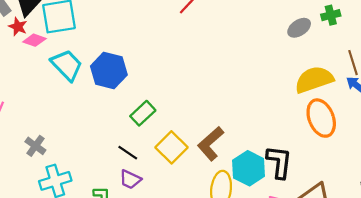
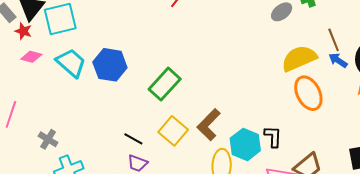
pink diamond: (34, 40) -> (31, 57), moved
green rectangle: (143, 113) -> (165, 84), moved, size x1.4
black L-shape: (279, 162) -> (273, 137), size x0.7

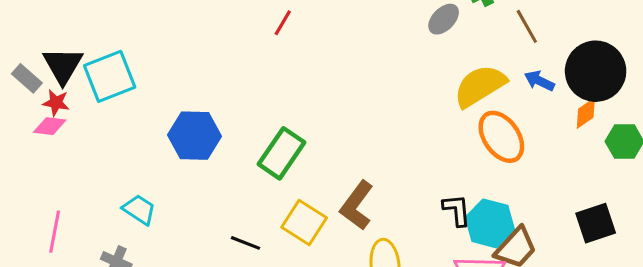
brown line: (334, 40) -> (527, 26), moved
pink diamond: (31, 57) -> (50, 126), moved
cyan trapezoid: (71, 63) -> (139, 210), moved, size x0.7
cyan hexagon: (245, 144) -> (490, 223), moved

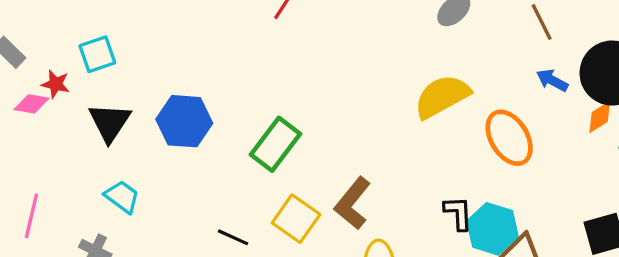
black triangle: (63, 65) -> (110, 122), moved
cyan square: (110, 76) -> (97, 54), size x0.7
yellow semicircle: (480, 86) -> (442, 96), moved
red star: (56, 103) -> (56, 84), moved

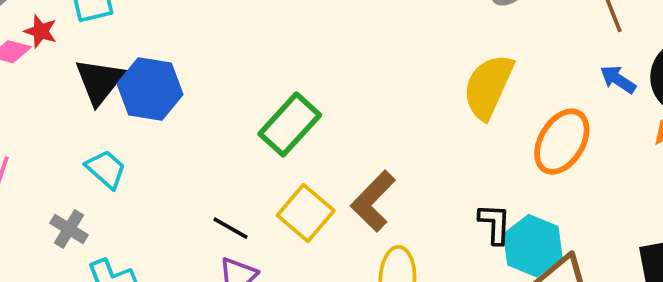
yellow semicircle: (442, 96) -> (488, 87), turned -42
blue hexagon: (184, 121) -> (150, 89), moved
orange ellipse: (509, 138) -> (562, 142), turned 58

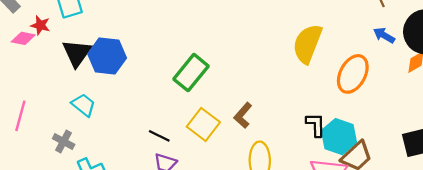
brown L-shape: (373, 201) -> (243, 115), size x0.7

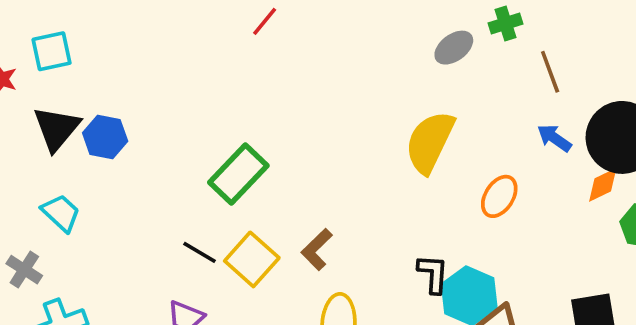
blue hexagon: (107, 56) -> (105, 137), size x0.7
orange ellipse: (353, 74) -> (499, 196), size x0.7
black line: (159, 136) -> (200, 252), moved

